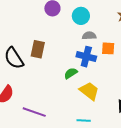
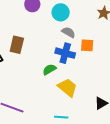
gray semicircle: (89, 36) -> (68, 32), turned 32

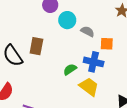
cyan circle: (61, 12) -> (67, 20), moved
blue cross: (65, 53) -> (94, 62), moved

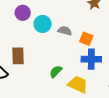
orange square: (107, 44) -> (86, 39), turned 32
blue cross: (94, 62) -> (91, 59), moved

